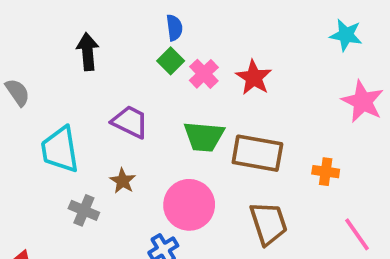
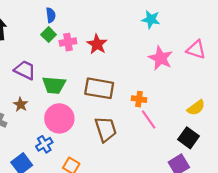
pink cross: (204, 74) -> (68, 42), turned 35
green trapezoid: (204, 137) -> (54, 85), moved
pink line: (357, 234) -> (149, 120), moved

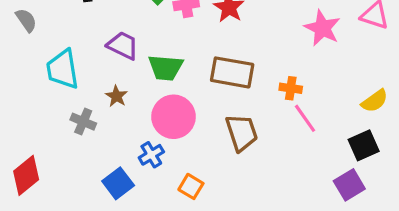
black square: (189, 138) -> (364, 145), turned 30

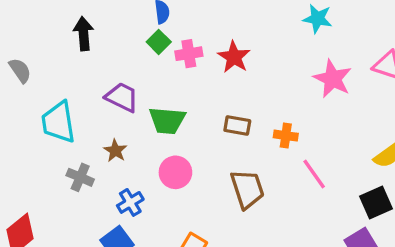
brown rectangle: (232, 72) -> (237, 126), size x0.6
orange cross: (291, 88) -> (286, 136), moved
pink circle: (174, 117) -> (175, 172), size x0.7
blue cross: (151, 155) -> (130, 202), moved

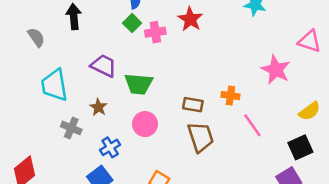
red star: (234, 57) -> (190, 19), moved
gray semicircle: (20, 70) -> (36, 37), moved
pink star: (333, 79) -> (276, 70), moved
brown rectangle: (237, 126) -> (193, 105), moved

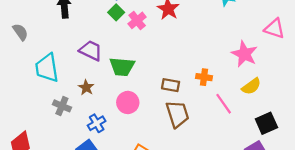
pink cross: (155, 32) -> (137, 20), turned -30
gray semicircle: (36, 37) -> (20, 32), moved
yellow semicircle: (309, 111) -> (251, 86), moved

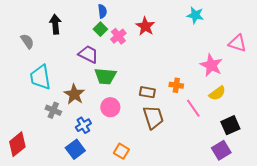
gray semicircle: (20, 32) -> (27, 41), moved
purple trapezoid: (91, 51) -> (88, 54), moved
brown star: (86, 87) -> (74, 94), size x1.5

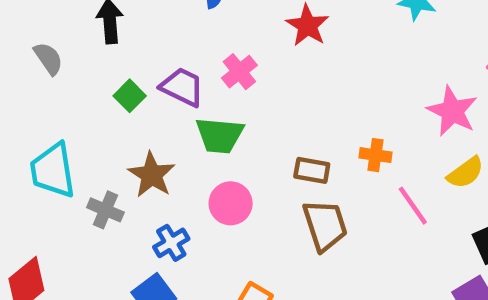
green square: (100, 29) -> (130, 96), moved
pink cross: (118, 36) -> (239, 72), moved
cyan trapezoid: (40, 77) -> (53, 170), moved

